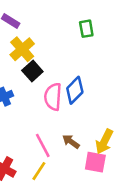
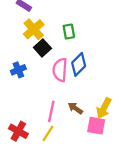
green rectangle: (86, 29) -> (69, 31), moved
pink line: (43, 145) -> (51, 111), turned 40

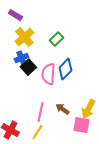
green rectangle: (69, 31) -> (56, 39), turned 56
black square: (42, 48) -> (28, 67), moved
blue cross: (18, 70) -> (21, 58), moved

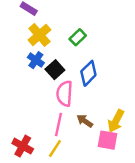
blue cross: (21, 58) -> (36, 60), turned -32
black square: (28, 67) -> (55, 70), moved
pink semicircle: (48, 74) -> (65, 93), moved

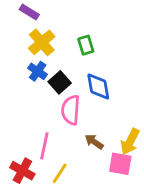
green rectangle: (78, 37) -> (86, 45), turned -63
blue diamond: (88, 73) -> (98, 87), turned -55
pink line: (59, 125) -> (44, 146), moved

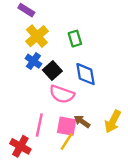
pink semicircle: (71, 110) -> (62, 94), turned -75
pink square: (120, 164) -> (67, 126), moved
yellow line: (60, 173) -> (67, 142), moved

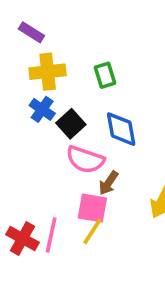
yellow cross: (37, 36) -> (48, 72), turned 35
brown arrow: (82, 121) -> (109, 183), moved, turned -91
pink line: (39, 125) -> (51, 235), moved

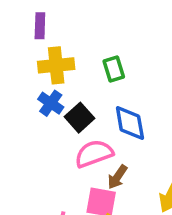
purple rectangle: (31, 32) -> (40, 26), turned 60
pink semicircle: (85, 160) -> (94, 154), turned 141

